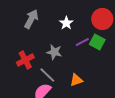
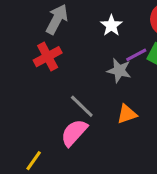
gray star: (54, 52) -> (119, 71), moved
red cross: (25, 60) -> (48, 57), moved

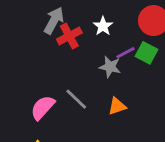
red cross: (48, 57) -> (69, 36), moved
pink semicircle: (74, 133) -> (43, 108), moved

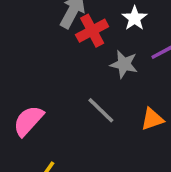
gray star: (110, 67) -> (124, 64), moved
pink semicircle: (43, 108) -> (28, 121), moved

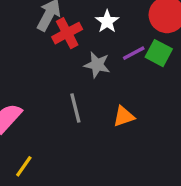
gray line: (101, 110) -> (75, 108), turned 32

